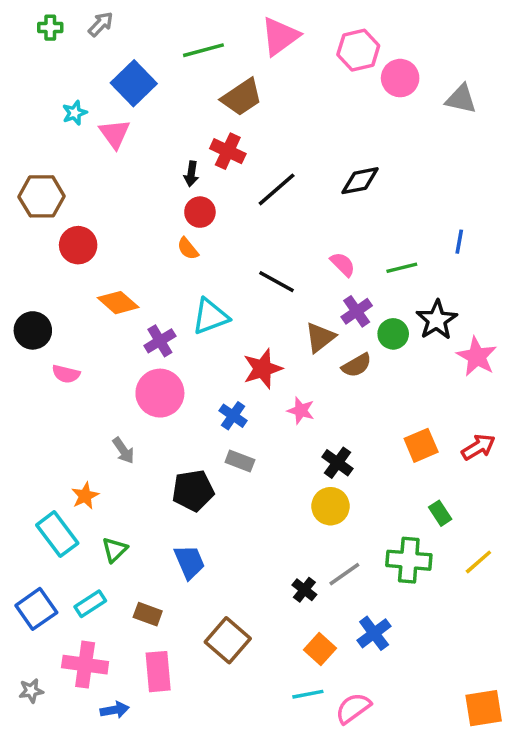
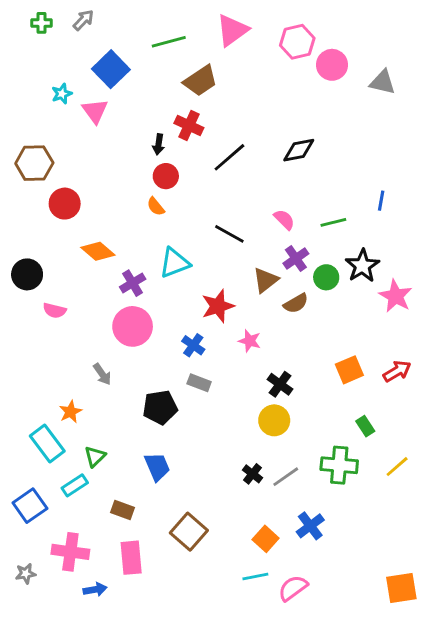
black cross: (304, 590) -> (253, 474), moved
cyan rectangle: (90, 604) -> (75, 485), moved

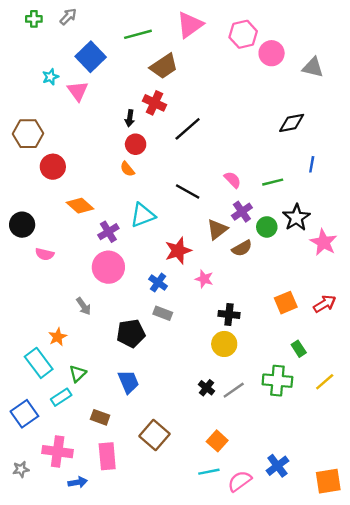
black diamond: (299, 150) -> (292, 123), moved
black cross: (280, 384) -> (229, 314), turned -30
blue cross: (310, 526) -> (277, 466), moved

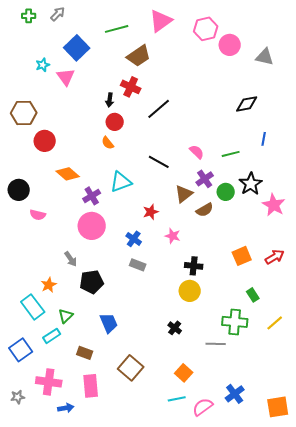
red star: (178, 251) -> (151, 212), size x0.7
black pentagon: (131, 333) -> (92, 282), moved
gray line: (234, 390) -> (216, 344), moved, turned 36

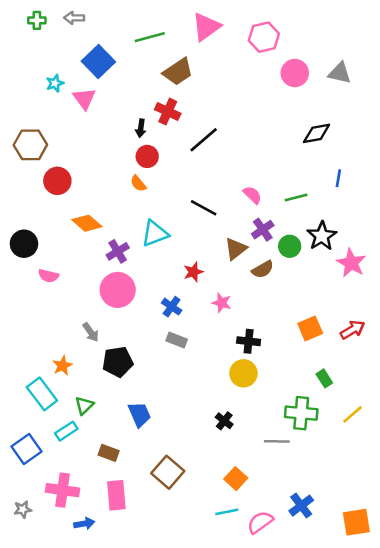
gray arrow: (58, 14) -> (74, 18), turned -133
pink circle: (230, 45) -> (295, 73), moved

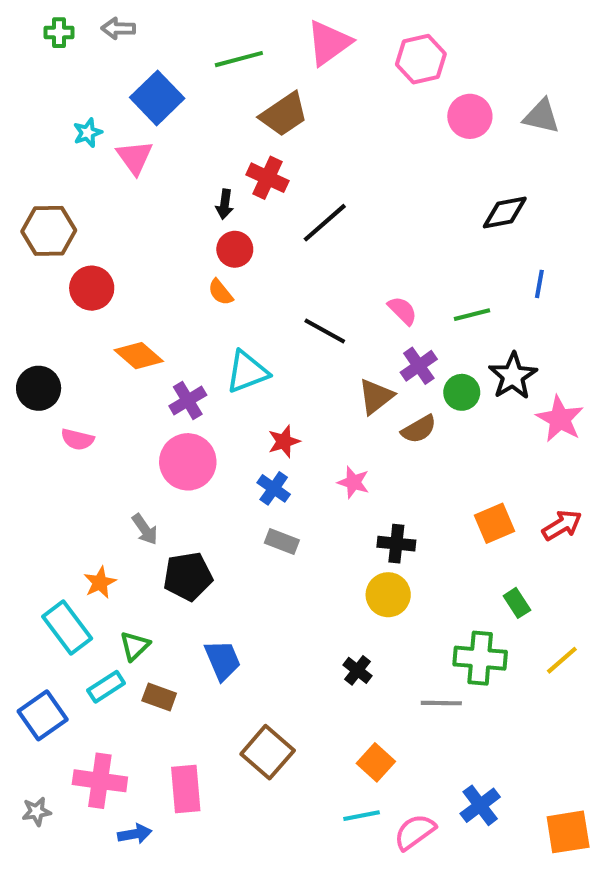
red star: (193, 272) -> (284, 441), moved
brown rectangle: (109, 453) -> (159, 697), moved

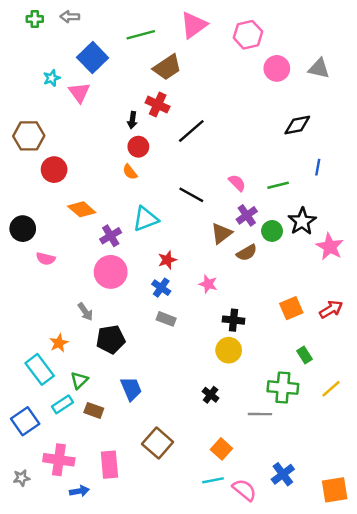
pink semicircle: (415, 832) -> (244, 490), turned 75

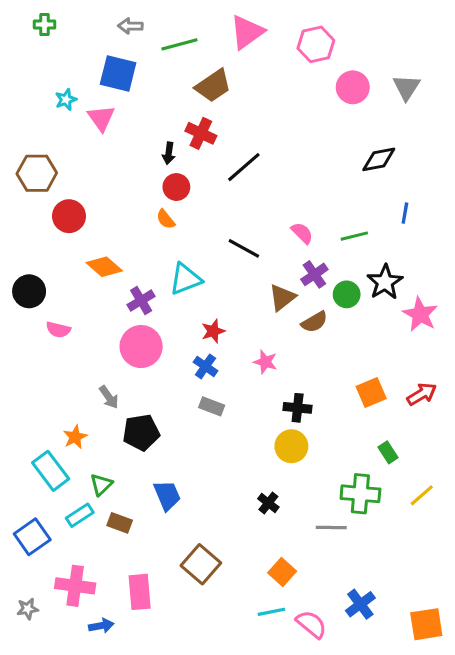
gray arrow: (70, 17) -> (130, 26), moved
blue square: (93, 58) -> (118, 74), turned -32
gray triangle: (319, 68) -> (406, 87), turned 50

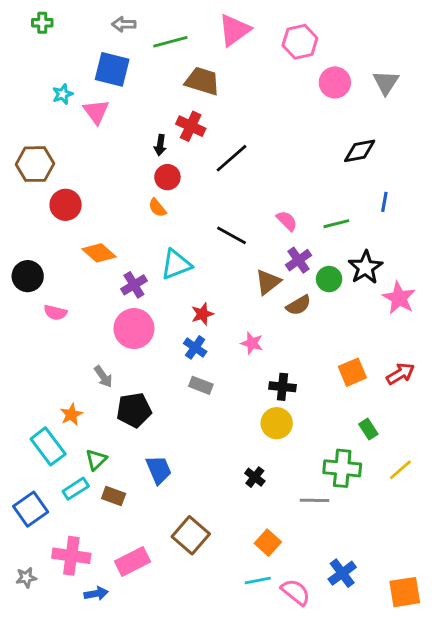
brown trapezoid: (213, 86) -> (202, 81), turned -129
pink rectangle: (140, 592) -> (132, 562), turned 68

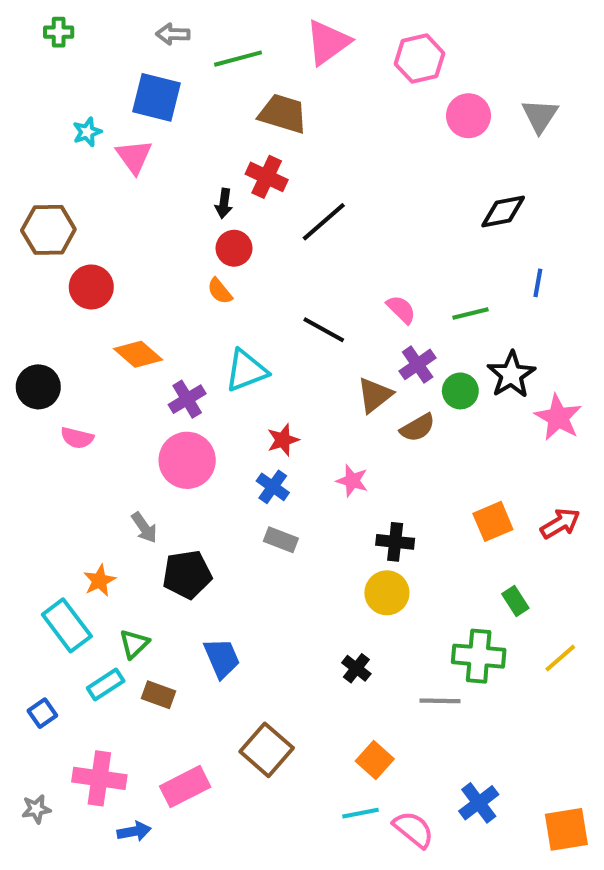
blue square: (31, 509) -> (42, 713), size x0.6

